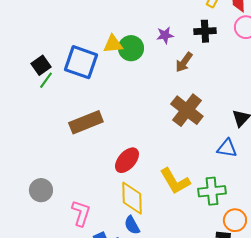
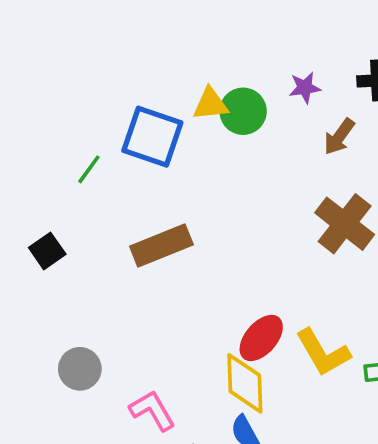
black square: (41, 65) -> (47, 251), moved
red ellipse: (127, 160) -> (261, 338), moved
pink L-shape: (81, 213) -> (152, 411), turned -48

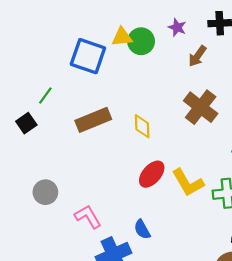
purple star: (305, 88) -> (177, 27), turned 30
green line: (89, 169) -> (45, 95), moved
yellow diamond: (245, 383) -> (142, 126), moved, size x0.7

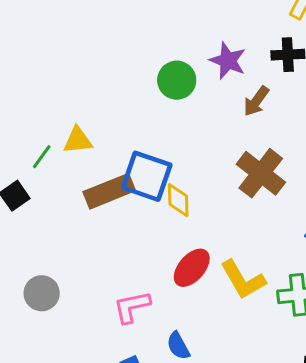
purple star: (177, 27) -> (228, 61), size x1.4
yellow triangle: (122, 37) -> (78, 140), moved
blue square: (88, 56) -> (147, 176), moved
pink L-shape: (88, 217) -> (132, 307), moved, turned -72

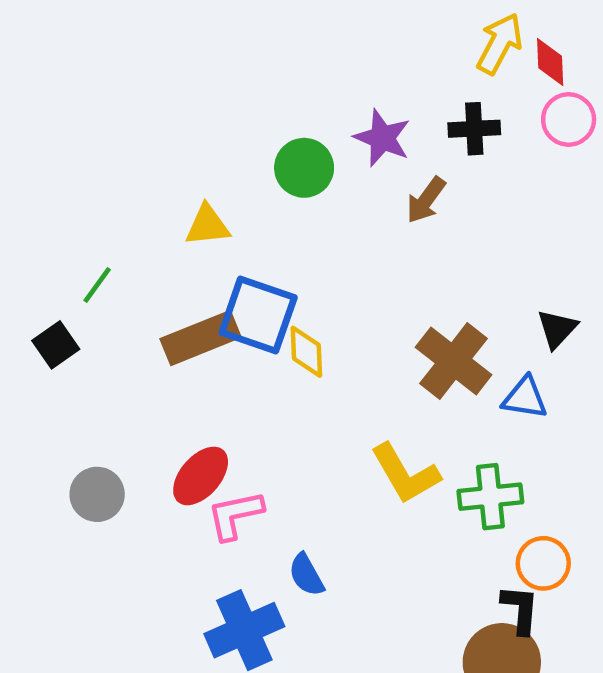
yellow triangle: (78, 140) -> (207, 225), moved
brown cross: (261, 173) -> (454, 361), moved
red ellipse: (192, 268) -> (201, 476), moved

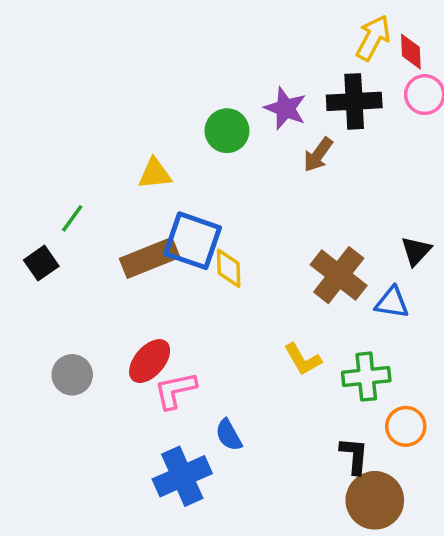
black cross: (474, 129) -> (354, 101), size x1.4
yellow L-shape: (405, 474) -> (303, 359), size x0.7
black L-shape: (520, 609) -> (354, 456), moved

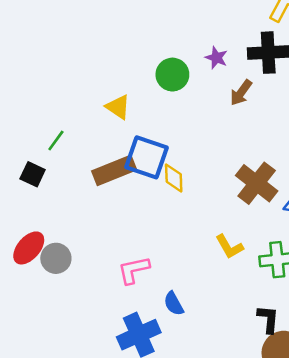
purple star: (285, 108) -> (216, 58), size x0.7
yellow triangle: (155, 174) -> (118, 107), turned 40
black square: (41, 263) -> (33, 174), turned -30
red ellipse: (150, 361) -> (29, 248), moved

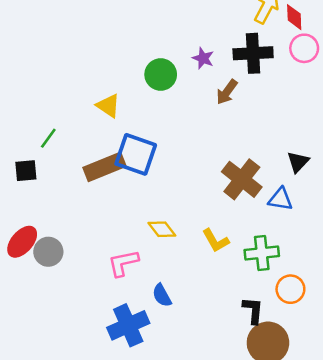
black square: (33, 174) -> (26, 171), turned -30
yellow diamond: (174, 178) -> (162, 229), moved, turned -36

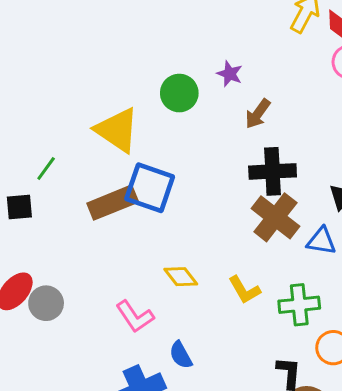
black cross: (253, 53) -> (273, 171), moved
yellow triangle: (108, 106) -> (117, 130), size x1.6
pink L-shape: (123, 263) -> (135, 317), turned -112

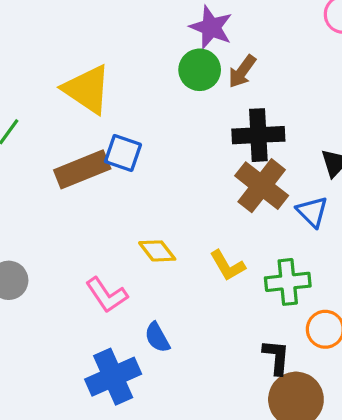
purple star: (230, 74) -> (211, 27), size x1.5
green circle: (179, 93) -> (200, 70), moved
blue square: (150, 188) -> (123, 153), size x0.7
blue triangle: (321, 241) -> (312, 212), turned 36

